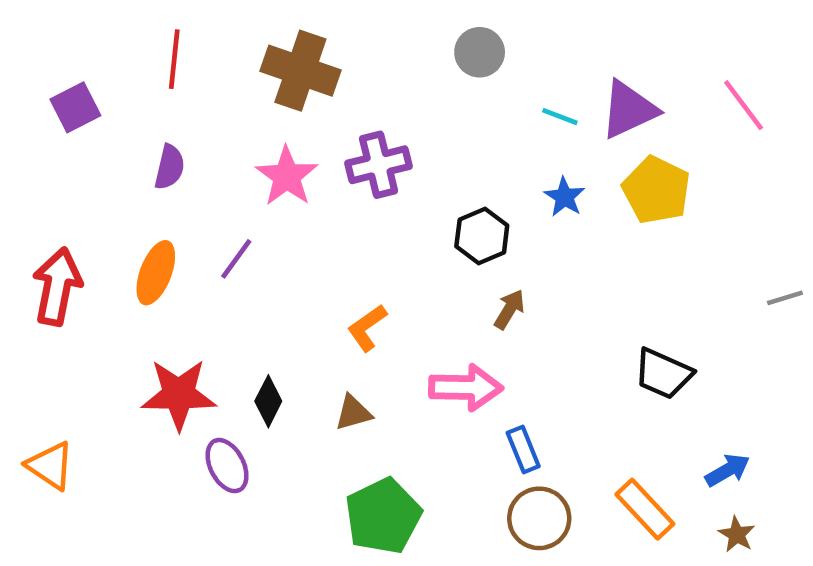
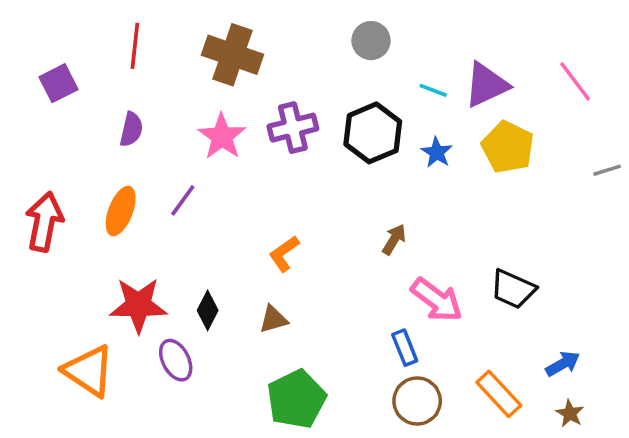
black hexagon: (482, 236) -> (373, 133), moved, size x1.4
gray line: (785, 298) -> (607, 170), moved
pink arrow: (466, 387) -> (437, 300), moved, turned 36
orange triangle: (50, 466) -> (89, 371), moved, size x1.4

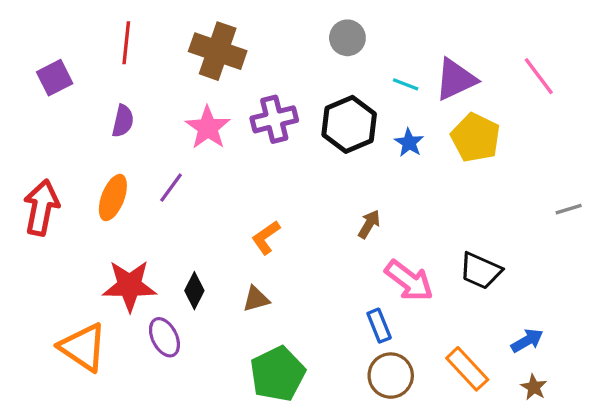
gray line: (607, 170) -> (569, 209), moved

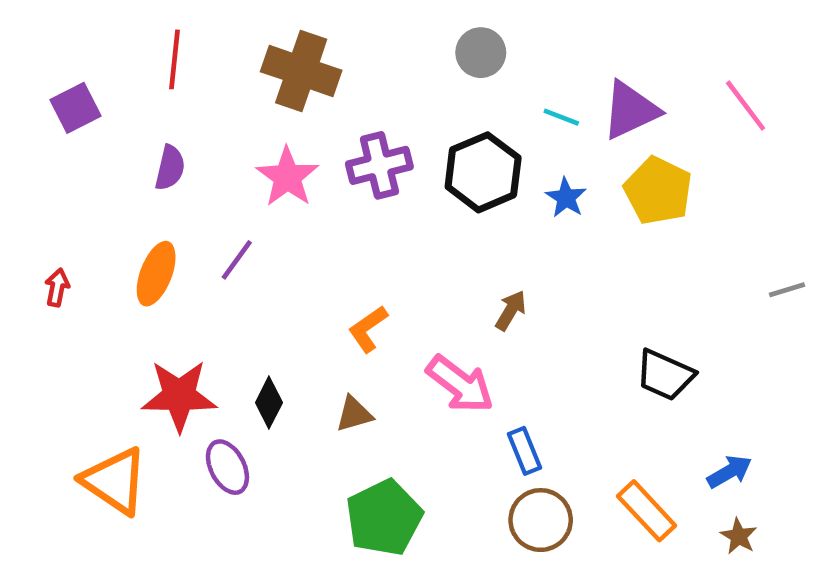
red arrow: (41, 207) -> (57, 287), size x0.5
pink arrow: (409, 281) -> (460, 384), moved

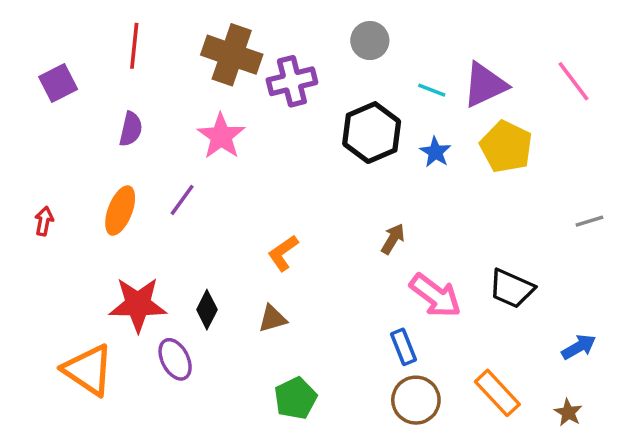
purple cross: (379, 165) -> (292, 81), moved
gray line: (787, 290) -> (589, 221), moved
pink arrow: (460, 384) -> (435, 296), moved
blue arrow: (729, 472) -> (579, 347), moved
green pentagon: (384, 518) -> (295, 398), size x0.7

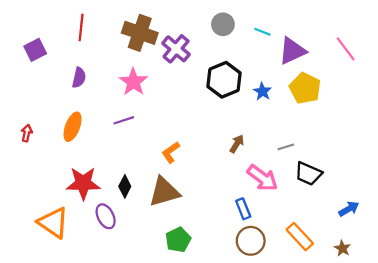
purple cross: (292, 81) -> (176, 49), turned -36
cyan line: (432, 90) -> (262, 32), moved
purple line: (182, 200) -> (124, 120), moved, turned 36
gray line: (589, 221) -> (286, 147), moved
brown triangle: (272, 319) -> (164, 192), size x1.8

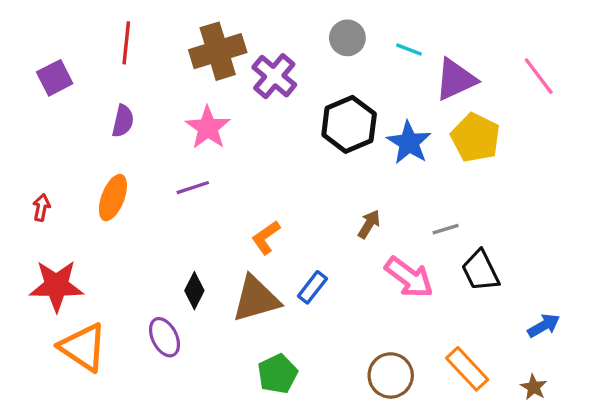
brown cross: (140, 33) -> (218, 51), turned -36
blue star: (262, 91) -> (409, 143), size x1.5
black trapezoid: (308, 174) -> (480, 271), turned 40
red star: (83, 183) -> (56, 286), moved
blue rectangle: (243, 209) -> (312, 287), moved, turned 60

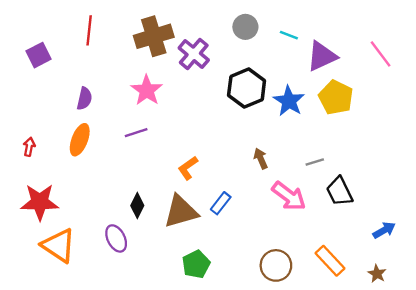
purple semicircle: (123, 121) -> (84, 99), moved
brown arrow: (369, 224) -> (261, 159), turned -54

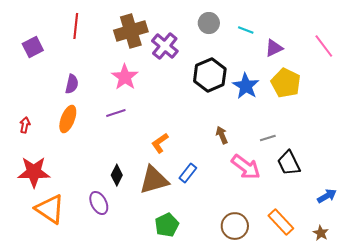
purple triangle: (322, 56) -> (274, 48), size x0.7

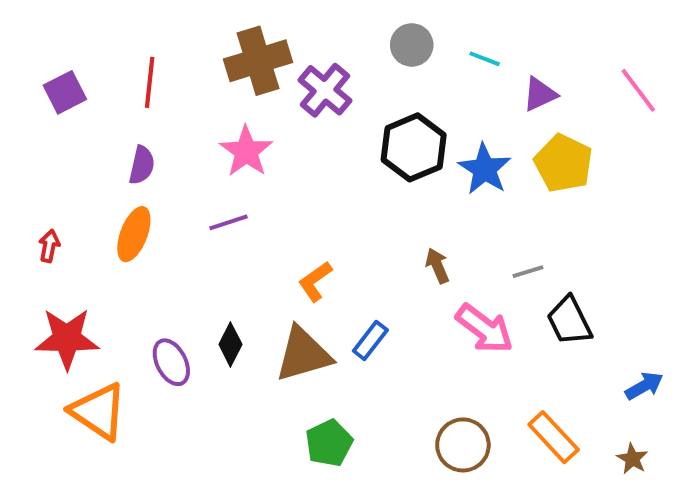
red line: (76, 26) -> (150, 82), moved
purple ellipse: (99, 203) -> (171, 362), moved

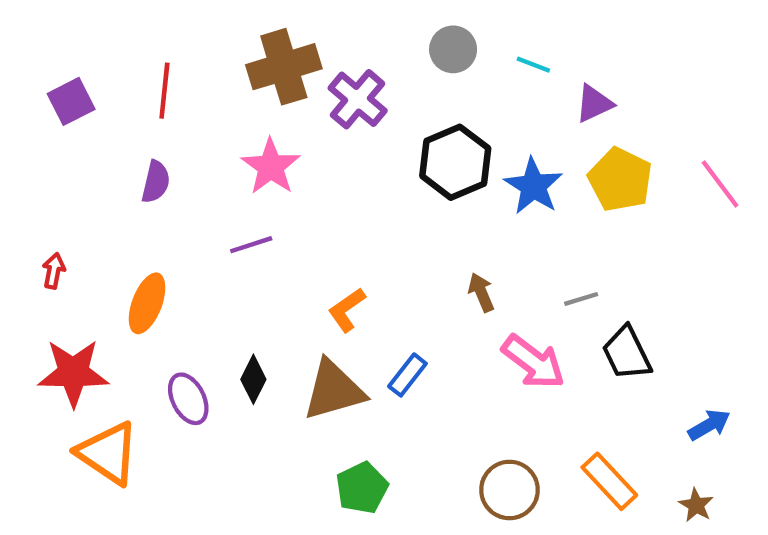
pink line: (638, 90) -> (720, 184), moved
orange ellipse: (134, 234) -> (147, 303), moved

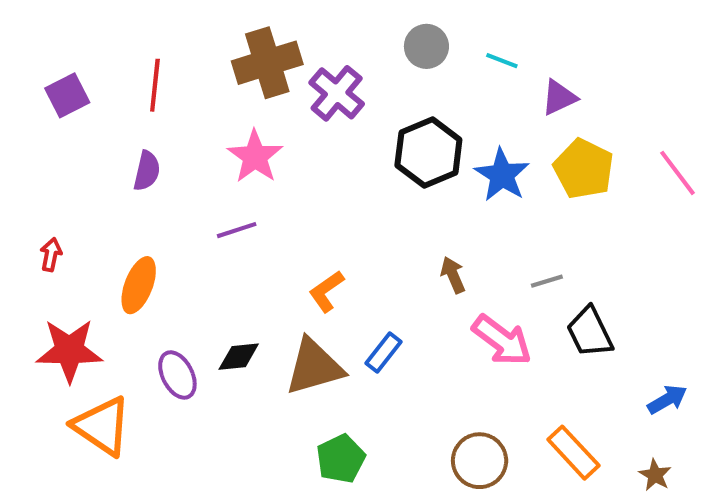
black diamond: (253, 379) -> (239, 357), turned 57

